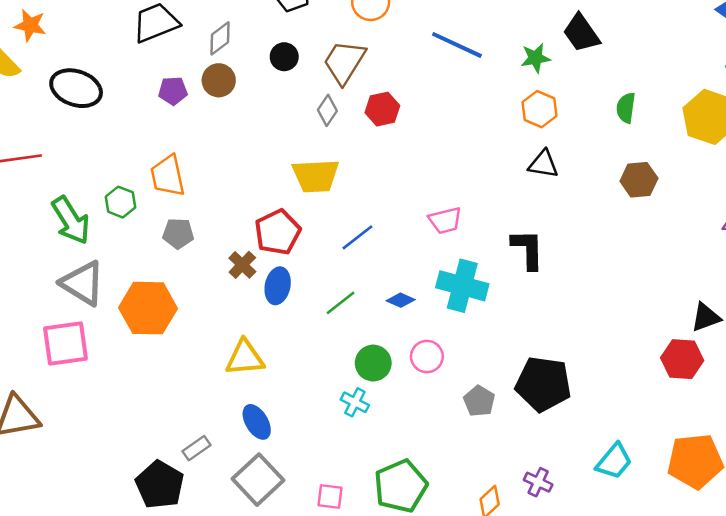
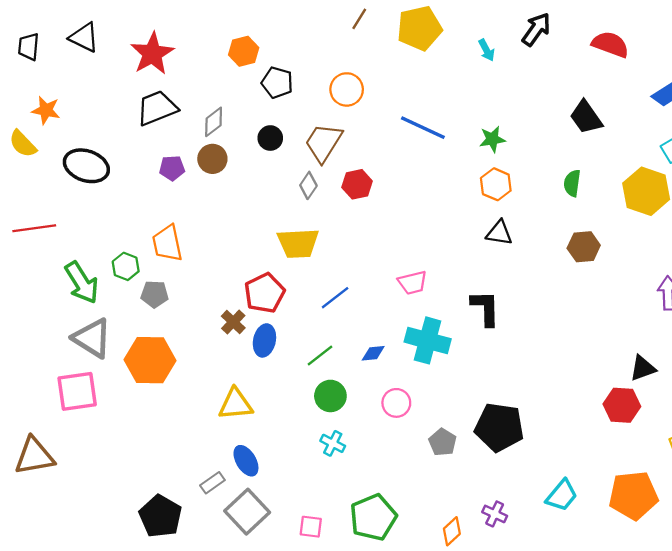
black trapezoid: (581, 33) -> (586, 117), moved
gray pentagon: (178, 233) -> (155, 294), moved
blue diamond: (401, 300) -> (373, 353), turned -30
green circle: (373, 363) -> (330, 396), moved
gray rectangle: (196, 448) -> (212, 483), moved

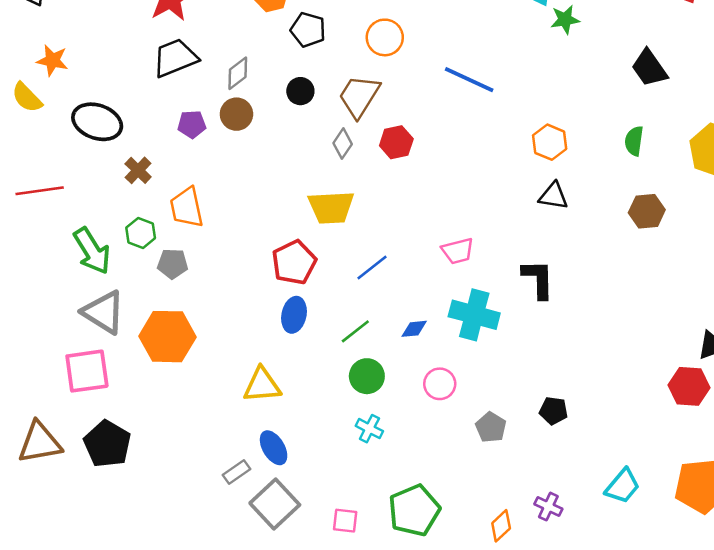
green star: (492, 139) -> (565, 20), moved
brown cross: (233, 322) -> (138, 170), moved
black pentagon: (499, 427) -> (554, 411), size x0.5
black pentagon: (160, 516) -> (107, 444), moved

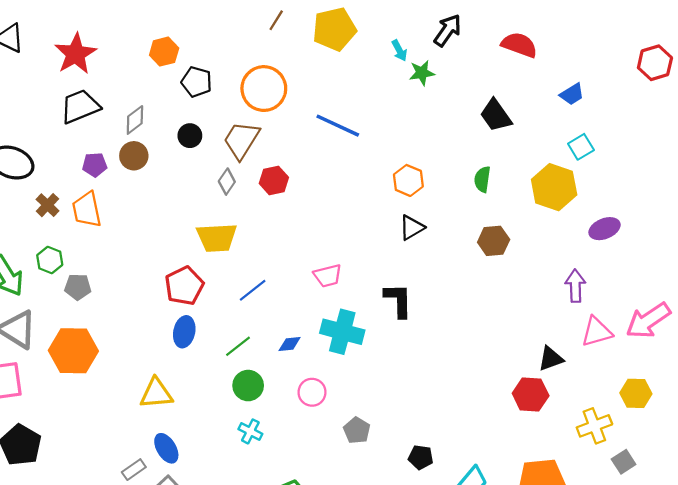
orange circle: (385, 37) -> (264, 89), size x1.4
black triangle: (554, 196) -> (412, 228), turned -40
orange trapezoid: (187, 207) -> (87, 210), moved
black pentagon: (554, 411) -> (421, 457), moved

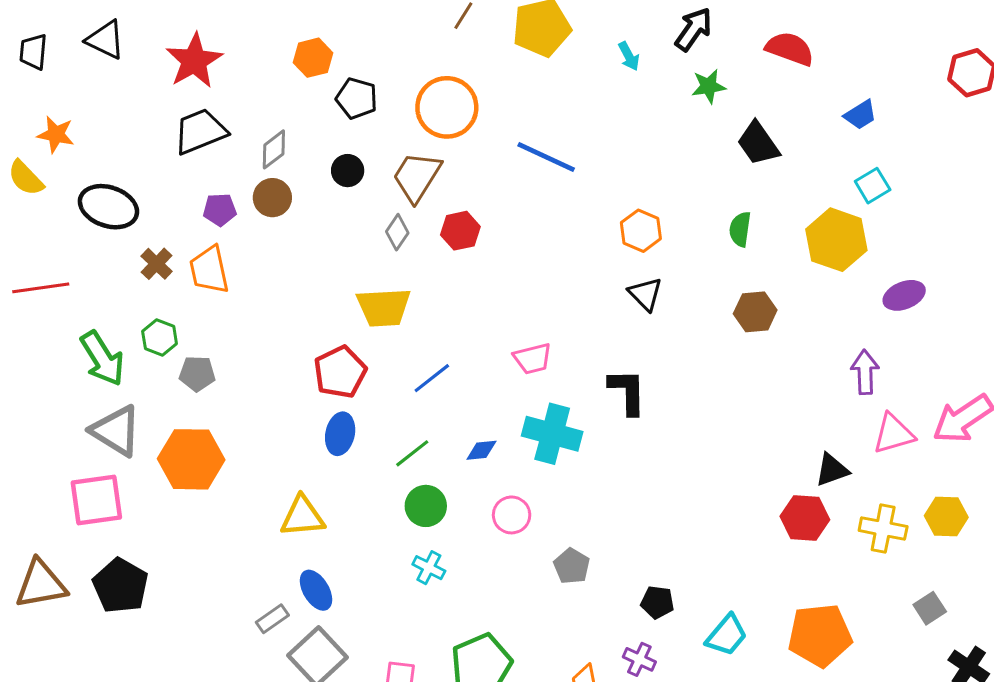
green star: (422, 73) -> (709, 86), moved
black triangle: (412, 228) -> (645, 294), turned -44
yellow cross: (594, 426) -> (883, 529), moved, turned 32

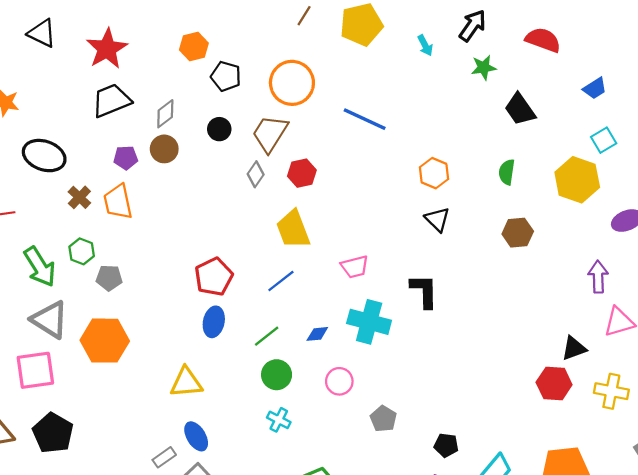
yellow trapezoid: (384, 307) -> (293, 229), moved, turned 72

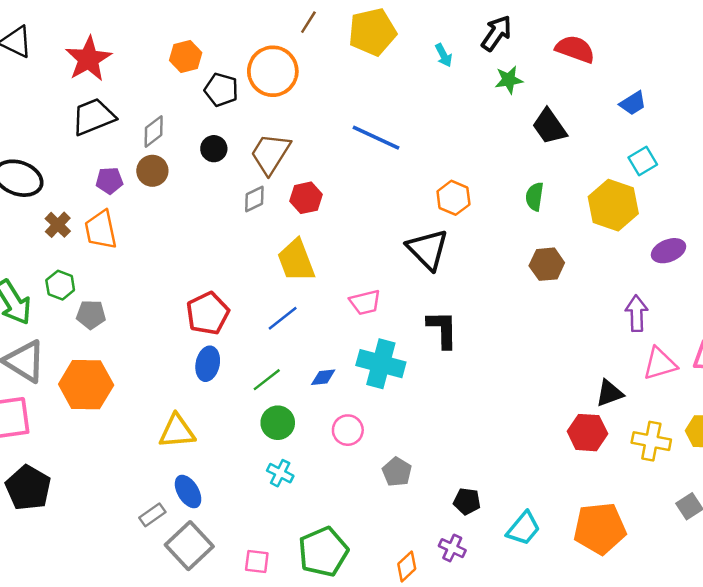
orange circle: (292, 83) -> (273, 71), moved
gray diamond: (256, 174) -> (254, 199), turned 30
black triangle: (437, 219) -> (428, 249), moved, size x1.5

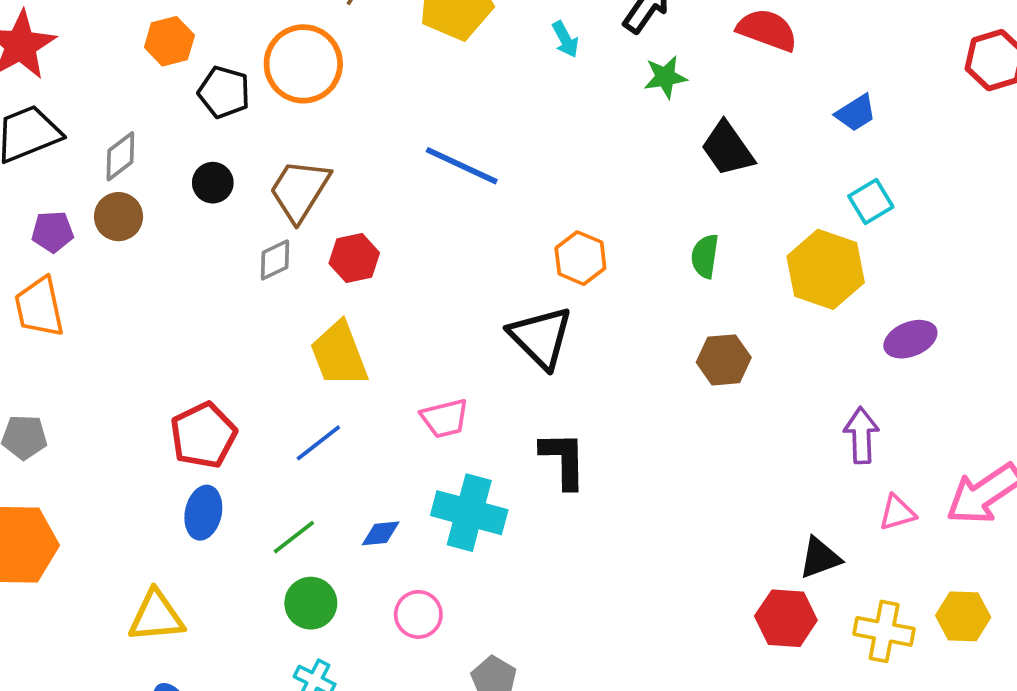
pink triangle: (660, 364) -> (897, 513), size x0.7

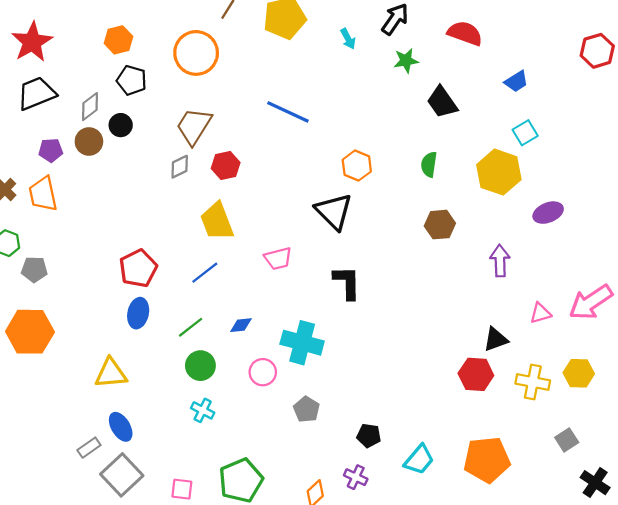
black pentagon: (224, 92) -> (132, 80), moved
black circle: (213, 183) -> (121, 125), moved
purple arrow: (861, 435) -> (500, 261), moved
cyan cross: (469, 513) -> (302, 343), moved

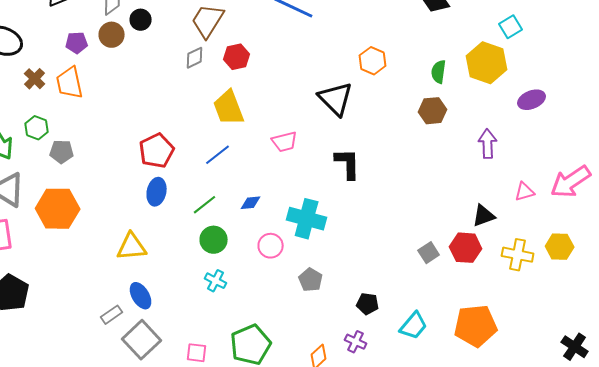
green semicircle: (429, 164) -> (439, 72), moved
orange hexagon: (357, 166) -> (373, 61), moved
gray square: (567, 440) -> (429, 253), moved

